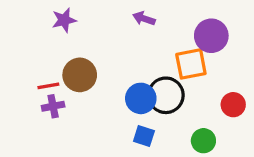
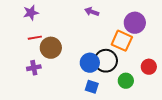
purple star: (64, 20) -> (31, 13), moved
orange square: (191, 64) -> (122, 41), turned 35
red line: (48, 86) -> (35, 38), moved
green circle: (203, 141) -> (126, 81), moved

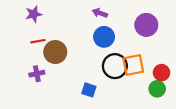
orange square: (122, 41) -> (133, 65), moved, turned -35
blue circle: (90, 63) -> (104, 37), moved
green circle: (126, 81) -> (157, 89), moved
blue square: (92, 87) -> (89, 90), moved

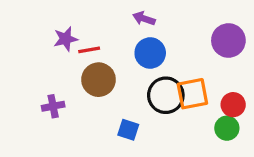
purple star: (34, 14) -> (66, 39), moved
purple circle: (146, 25) -> (228, 40), moved
red line: (38, 41) -> (89, 50), moved
brown circle: (55, 52) -> (99, 80), moved

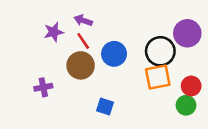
purple arrow: (144, 19) -> (83, 20), moved
red line: (89, 50) -> (83, 41), moved, turned 66
blue circle: (150, 53) -> (114, 54), moved
black circle: (166, 95) -> (160, 51), moved

